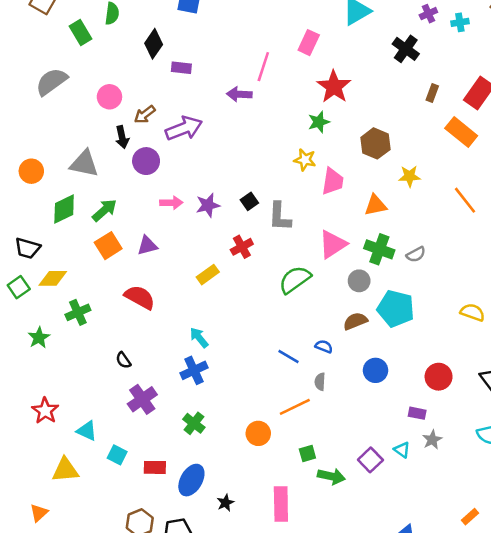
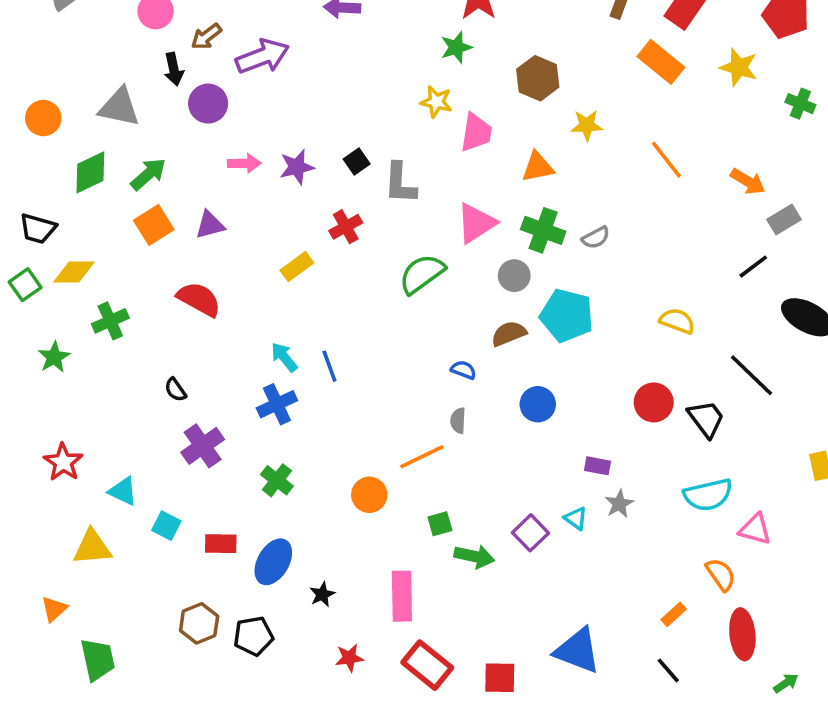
blue line: (289, 356) -> (329, 366), moved, turned 40
red circle: (439, 377) -> (654, 402), moved

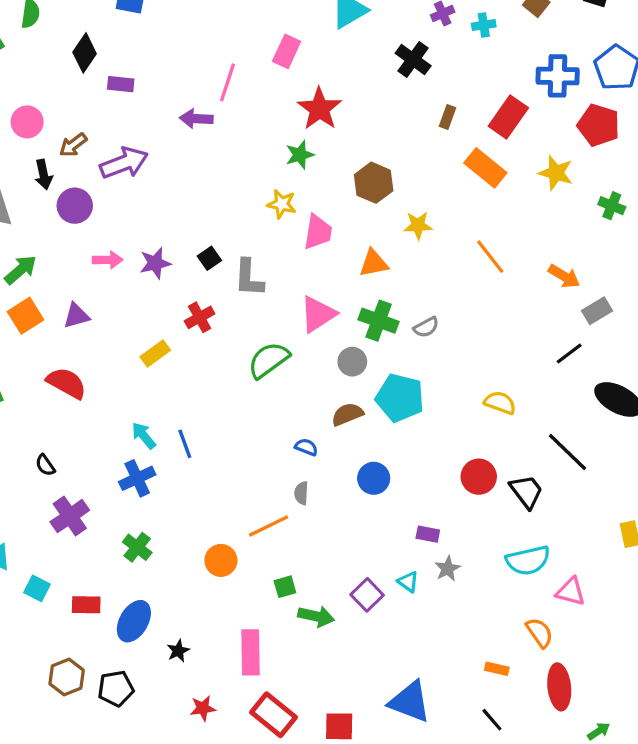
orange rectangle: (674, 614) -> (497, 669), turned 55

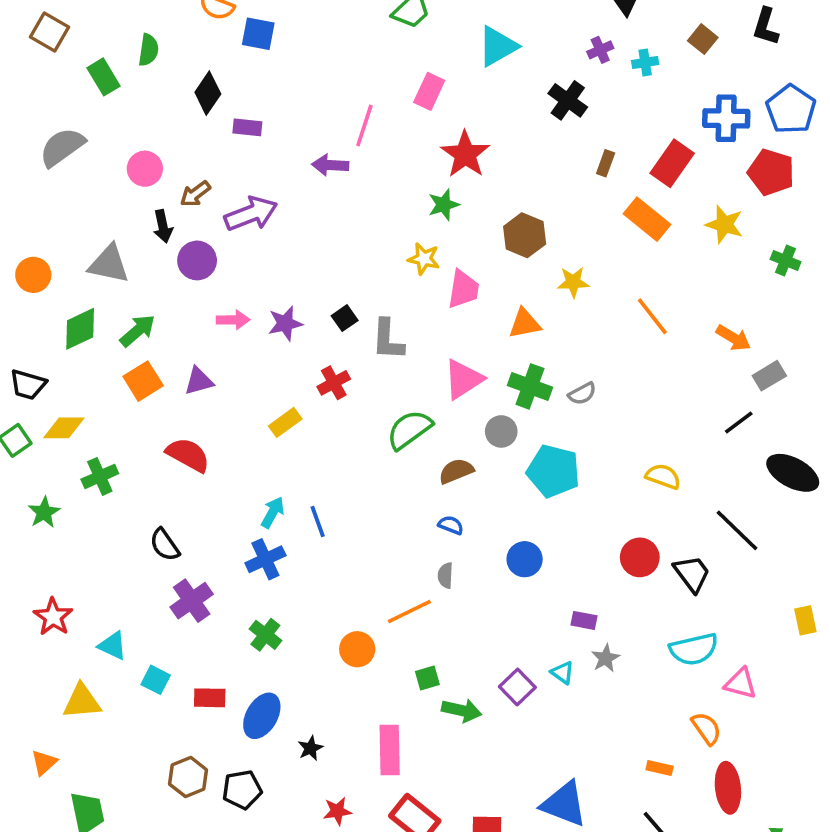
brown semicircle: (347, 414) -> (456, 471), moved
cyan arrow: (144, 436) -> (273, 512), turned 68
black semicircle: (45, 465) -> (165, 545), size x1.4

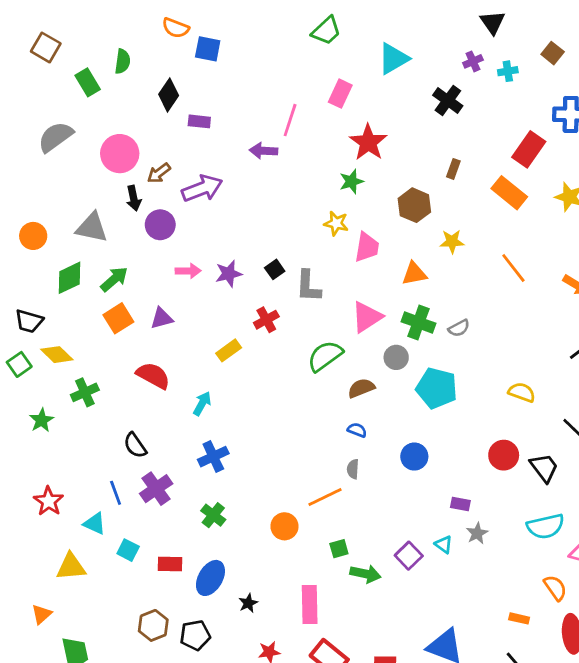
brown rectangle: (606, 163) -> (453, 169), moved
pink circle: (145, 169) -> (120, 154), size x1.4
yellow diamond: (64, 428) -> (57, 355), turned 44
cyan arrow: (273, 512) -> (202, 403), moved
blue line: (318, 521) -> (116, 493), moved

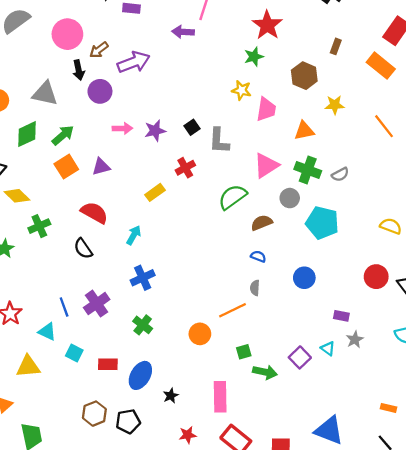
black semicircle: (135, 445) -> (83, 249), moved

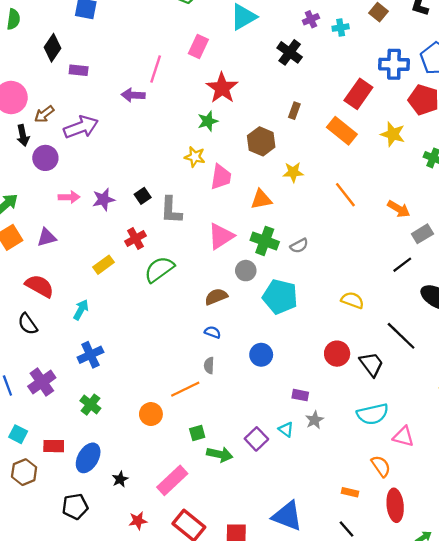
green semicircle: (232, 197) -> (159, 269), moved
pink rectangle: (220, 397) -> (172, 480), turned 48
brown hexagon: (94, 414) -> (24, 472), moved

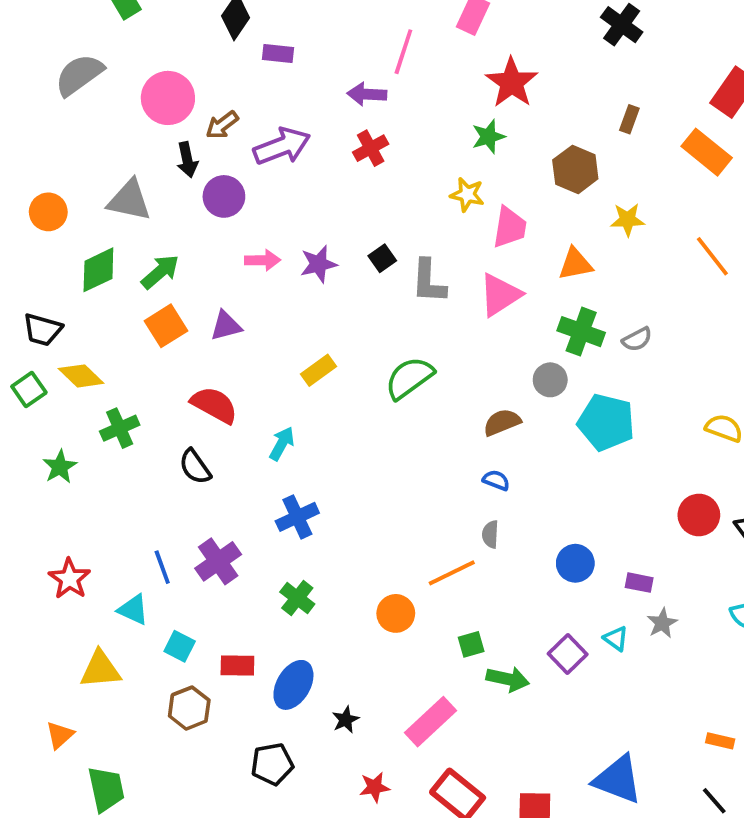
pink triangle: (221, 236) -> (500, 295), moved
red cross: (136, 239) -> (371, 148), moved
blue circle: (261, 355) -> (575, 563), moved

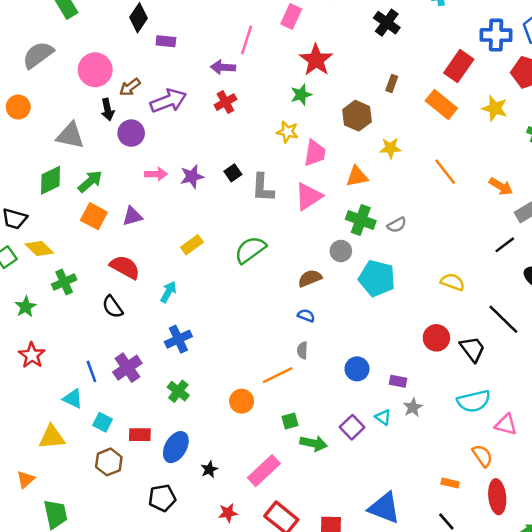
orange circle: (48, 212) -> (18, 107), moved
orange square: (166, 326) -> (94, 216), turned -30
red star: (69, 579) -> (32, 355), moved

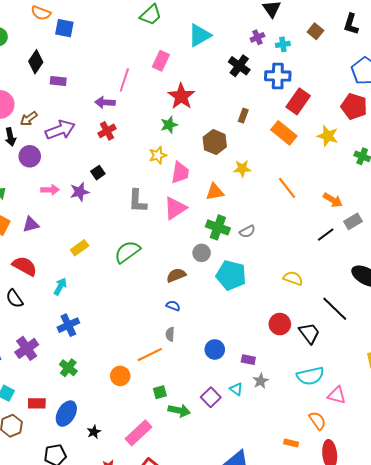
blue cross: (496, 35) -> (278, 76), moved
yellow star: (288, 132) -> (158, 155), turned -30
black square: (233, 173) -> (98, 173), moved
black line: (505, 245) -> (326, 235), moved

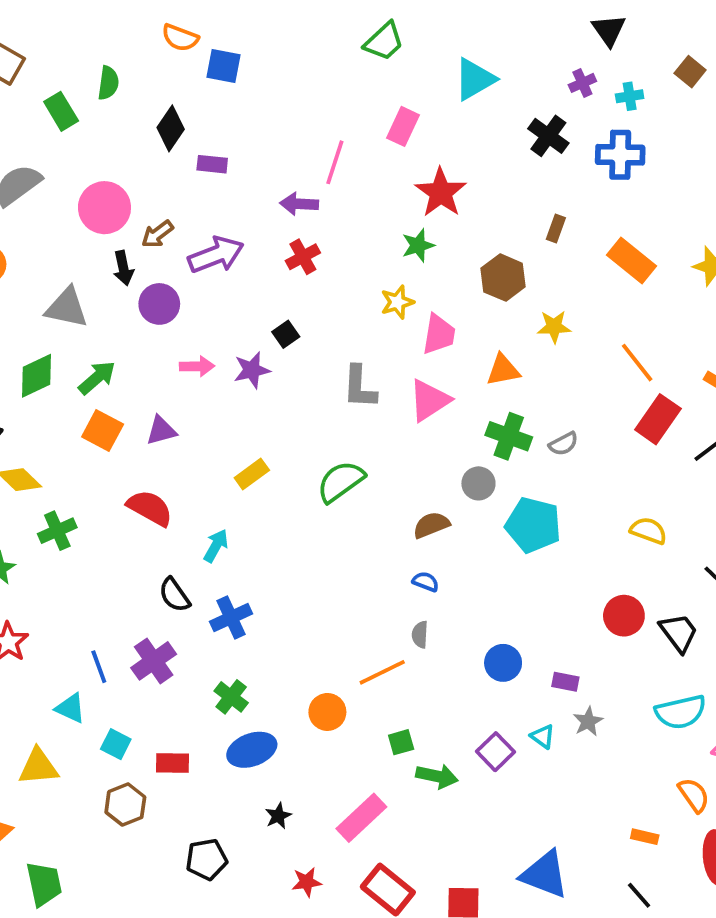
red rectangle: (298, 101) -> (658, 419), moved
black semicircle: (14, 299) -> (174, 595), moved
blue ellipse: (66, 414) -> (252, 750), moved, turned 40

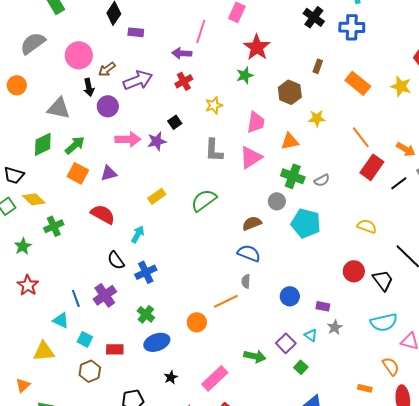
yellow star: (397, 302) -> (214, 105), moved
pink arrow: (197, 366) -> (128, 139), size x1.4
blue semicircle: (426, 582) -> (249, 253), size x1.6
green square: (401, 742) -> (301, 367), moved, turned -32

